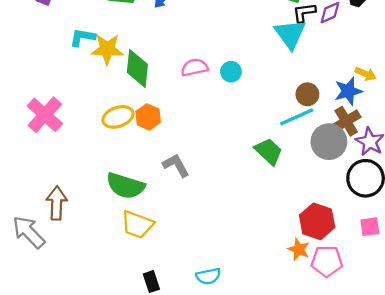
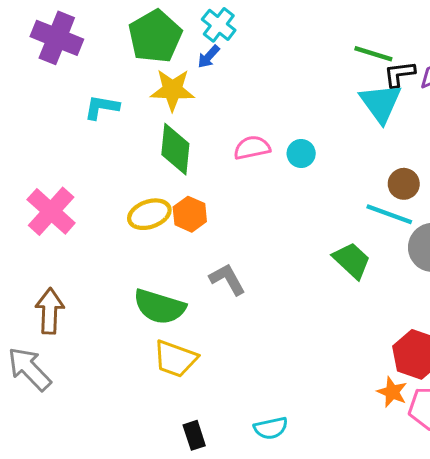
yellow star: (107, 49) -> (172, 90), moved
cyan line: (297, 117) -> (389, 214), turned 44
brown arrow: (57, 203) -> (50, 311), moved

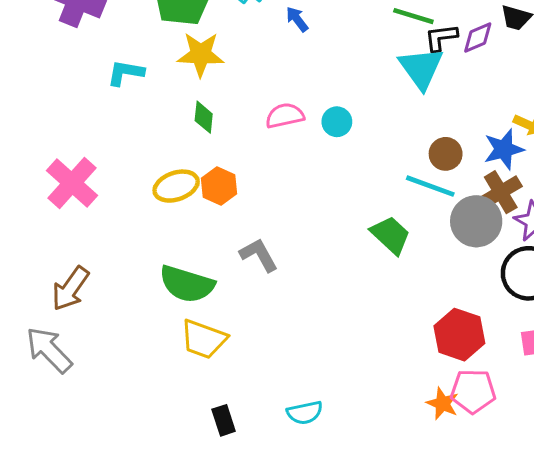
blue arrow: (209, 57) -> (297, 19), moved, turned 100
green diamond: (175, 149) -> (204, 117), size x0.6
brown arrow: (50, 311) -> (70, 289), turned -147
orange star: (392, 392) -> (443, 403), moved

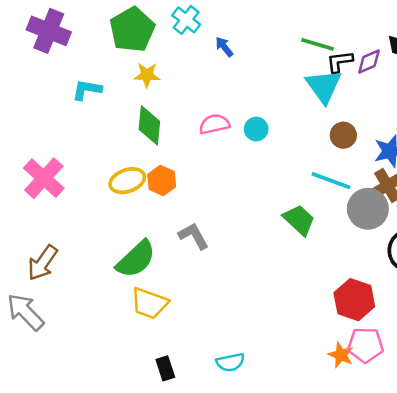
yellow star: (201, 54) -> (147, 75), size x0.7
green diamond: (204, 117) -> (149, 125), size x1.5
brown circle: (446, 154) -> (343, 135), moved
green semicircle: (187, 284) -> (136, 259), turned -60

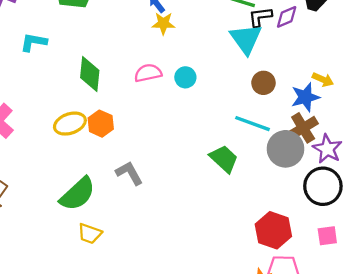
yellow star: (147, 75) -> (163, 23), moved
yellow trapezoid: (149, 303) -> (90, 234), size x0.7

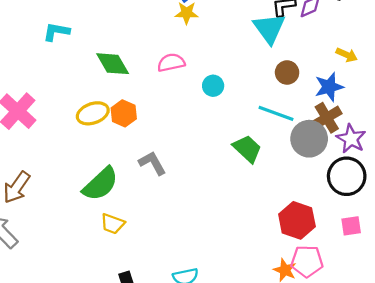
green diamond: (90, 74) -> (113, 64), turned -36
cyan circle: (185, 77) -> (213, 86), moved
yellow arrow: (323, 80) -> (347, 55), moved

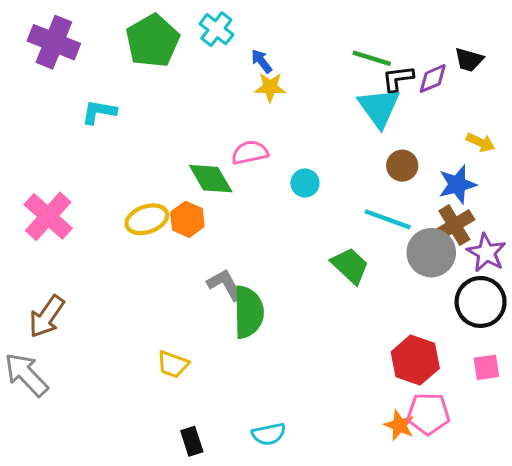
green diamond: (113, 64) -> (211, 179), moved
green semicircle: (100, 184) -> (248, 312), moved, turned -48

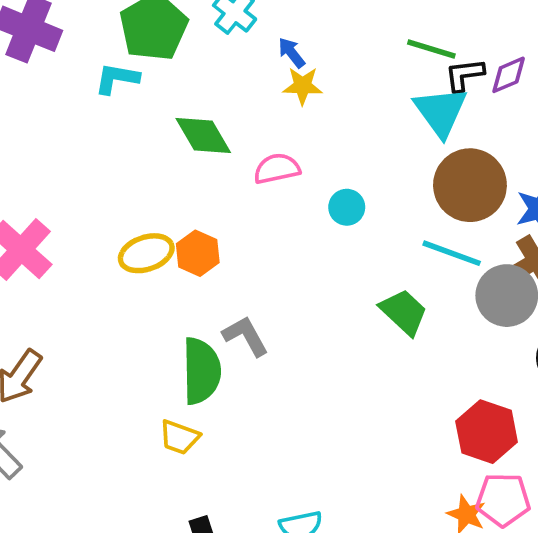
cyan L-shape: (99, 112) -> (117, 78), moved
brown circle: (402, 166) -> (470, 185), size x1.8
green diamond: (211, 179) -> (203, 135), moved
green semicircle: (248, 312) -> (201, 371), moved

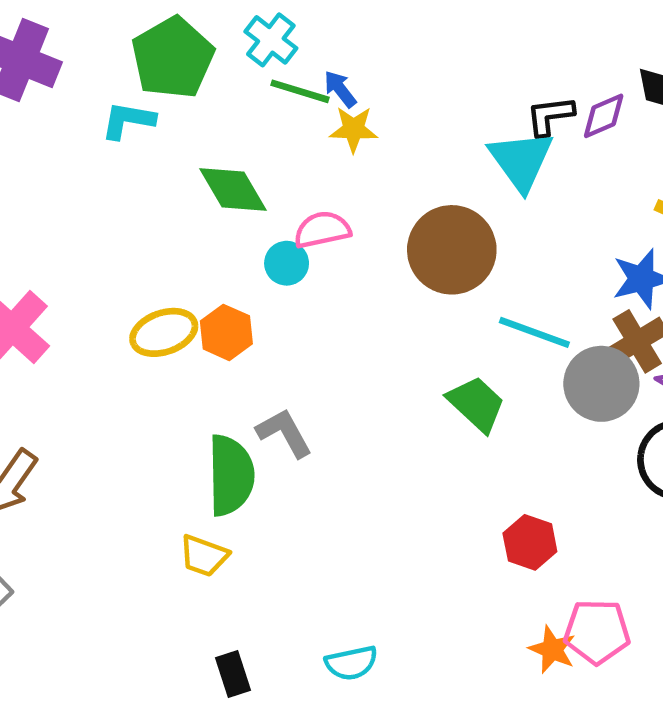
green line: (431, 49) -> (300, 91), moved
brown circle: (470, 185) -> (452, 250), moved
cyan circle: (347, 207) -> (287, 263), moved
red hexagon: (487, 432) -> (530, 542), moved, size x0.7

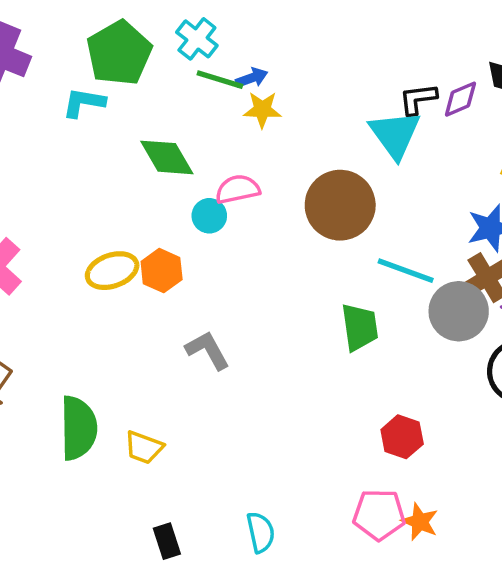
blue arrow: (340, 89) -> (252, 78), turned 108
green trapezoid: (476, 404) -> (360, 327), turned 39
green semicircle: (231, 475) -> (78, 428), moved
pink pentagon: (597, 632) -> (379, 515), moved
cyan semicircle: (351, 663) -> (261, 532), turned -90

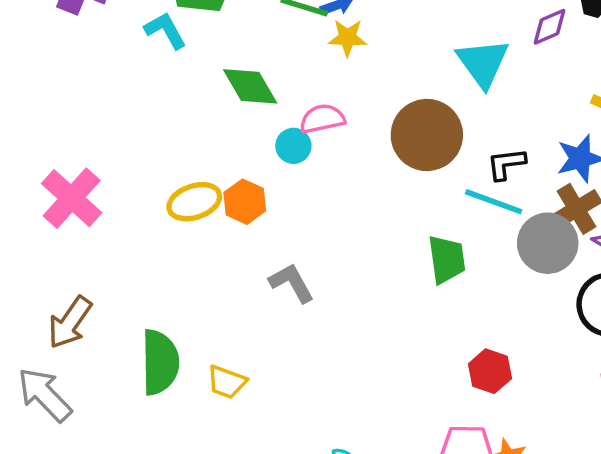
black L-shape: (418, 99) -> (506, 164), moved
cyan L-shape: (84, 103) -> (165, 30), turned 51

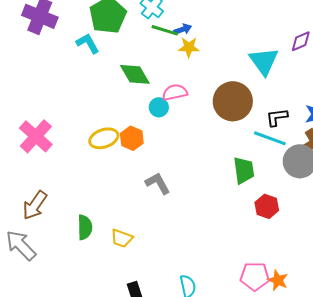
green semicircle: (160, 362) -> (85, 227), size x0.7
red hexagon: (490, 371) -> (267, 206), moved

